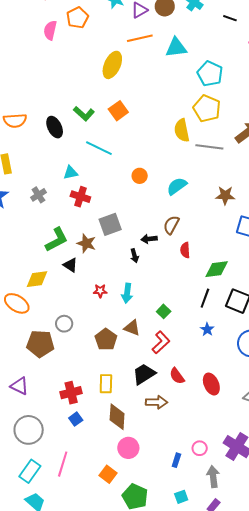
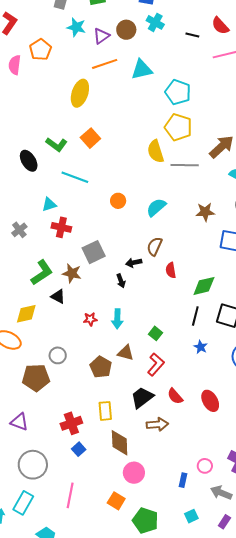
cyan rectangle: (30, 471) -> (23, 503), moved
gray arrow: (213, 477) -> (221, 493), turned -55

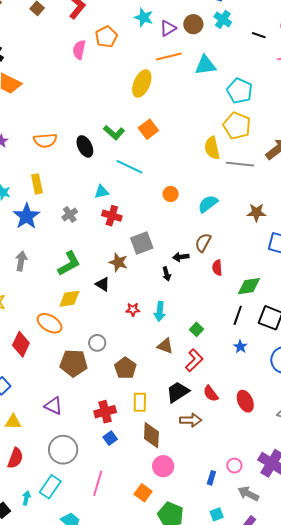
green L-shape: (42, 273) -> (69, 264), moved
brown pentagon: (101, 367) -> (125, 368), moved

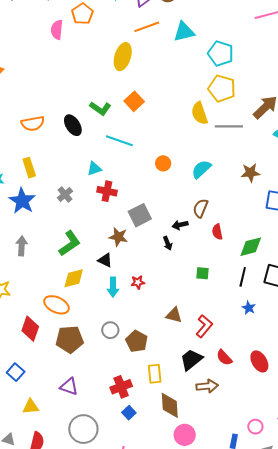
cyan arrow: (160, 311) -> (113, 287), moved
green square: (196, 329) -> (203, 273), moved, turned -32
gray circle: (97, 343) -> (110, 330), moved
brown pentagon: (74, 363) -> (70, 339), moved

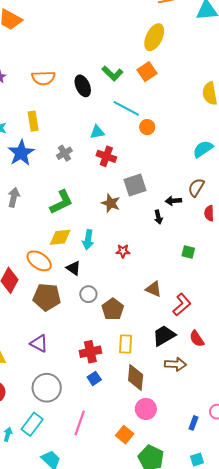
yellow ellipse: (123, 57) -> (154, 37), moved
orange circle: (163, 163) -> (147, 127), moved
black triangle: (105, 260) -> (73, 268), moved
cyan arrow: (113, 287) -> (88, 240), moved

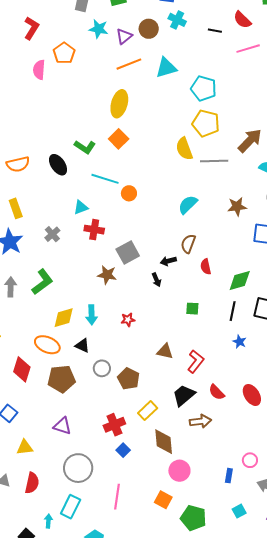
green L-shape: (61, 202) -> (42, 282), moved
yellow rectangle: (126, 344) -> (148, 411), turned 54

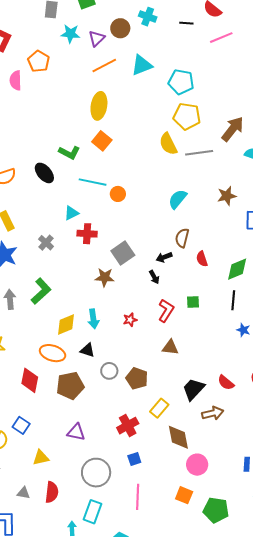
red L-shape: (196, 361) -> (166, 311), moved
blue square: (123, 450) -> (134, 459), moved, turned 32

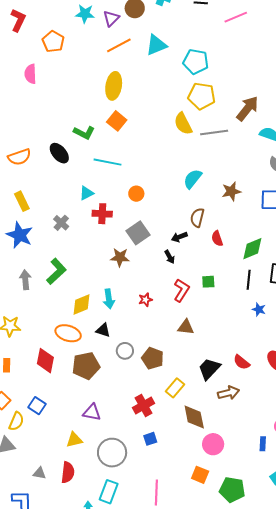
pink semicircle: (16, 80) -> (30, 74), moved
orange circle: (118, 194) -> (136, 194), moved
brown star: (227, 196) -> (231, 191), moved
yellow triangle: (41, 458) -> (74, 440), moved
pink line: (138, 497) -> (156, 493), moved

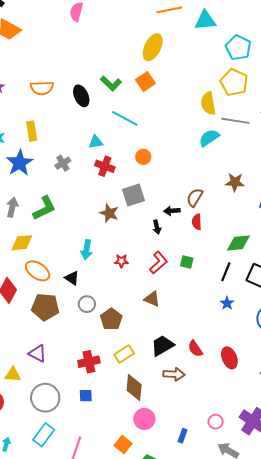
cyan semicircle: (193, 179) -> (209, 138), moved
red semicircle: (217, 239) -> (197, 222), moved
yellow diamond: (81, 305) -> (22, 243), moved
blue rectangle: (263, 444) -> (183, 436), moved
cyan rectangle: (109, 492) -> (44, 435), moved

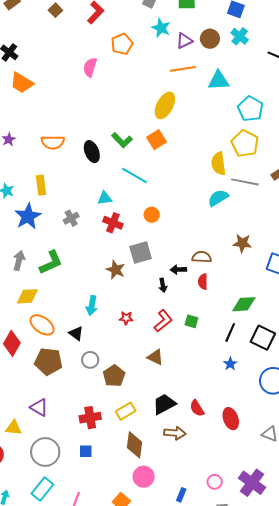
brown semicircle: (195, 197) -> (202, 257), turned 60

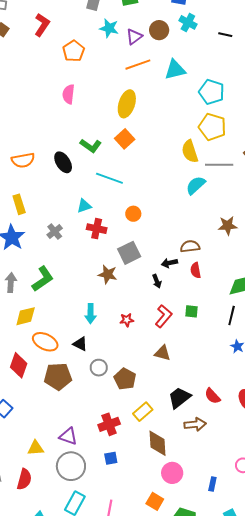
pink semicircle: (90, 67) -> (69, 94), moved
purple triangle: (39, 407) -> (68, 436), moved

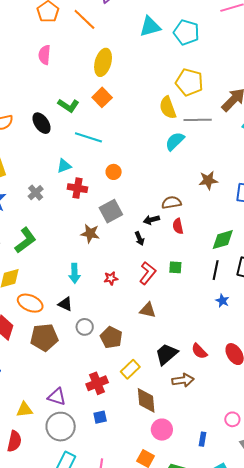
orange line: (138, 65) -> (84, 19), moved, turned 65
cyan pentagon: (212, 92) -> (186, 32), moved

